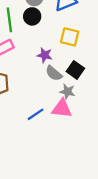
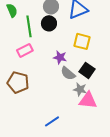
pink triangle: (62, 109) -> (88, 100), moved
blue line: (36, 114) -> (52, 121), moved

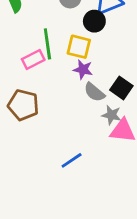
black circle: (49, 23) -> (94, 21), moved
green line: (29, 26) -> (47, 44), moved
yellow square: (82, 41) -> (79, 47), moved

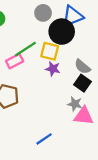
black circle: (94, 21) -> (62, 32), size x1.5
green line: (47, 44) -> (25, 49), turned 65
gray semicircle: (94, 92) -> (82, 67), moved

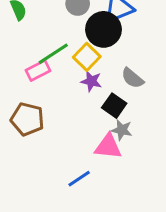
yellow square: (50, 51) -> (87, 57), turned 30
black square: (82, 83) -> (114, 106), moved
pink triangle: (84, 116) -> (108, 147), moved

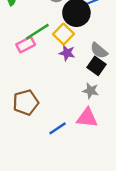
black square: (114, 106) -> (97, 66), moved
brown pentagon: (27, 119) -> (26, 102), moved, turned -30
pink triangle: (108, 147) -> (87, 118), moved

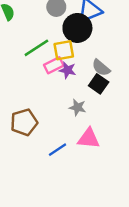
yellow square: (63, 34) -> (64, 50), turned 36
pink rectangle: (26, 45) -> (54, 65), moved
gray star: (91, 91) -> (77, 107), moved

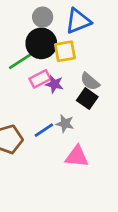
black circle: (77, 28) -> (41, 43), moved
yellow square: (64, 50) -> (65, 51), moved
blue line: (58, 150) -> (44, 130), moved

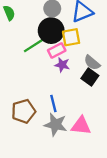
pink rectangle: (40, 79) -> (57, 50), moved
gray star: (65, 124) -> (56, 125), moved, size x1.5
blue line: (44, 130) -> (53, 104), turned -70

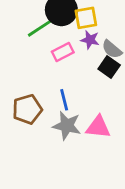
pink rectangle: (57, 50) -> (63, 52), moved
purple star: (62, 65) -> (90, 40), moved

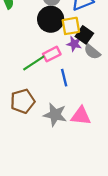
green line: (41, 27) -> (34, 63), moved
black square: (109, 67) -> (84, 35), moved
blue line: (64, 100) -> (64, 78), moved

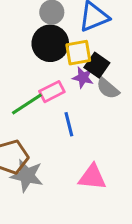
gray star: (55, 115) -> (27, 176), moved

